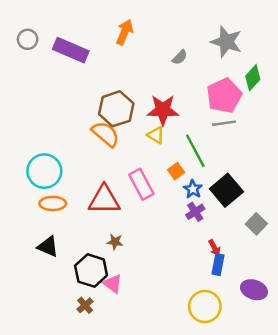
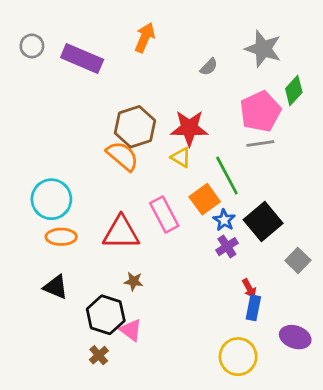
orange square: (176, 171) -> (205, 199), size x1.5

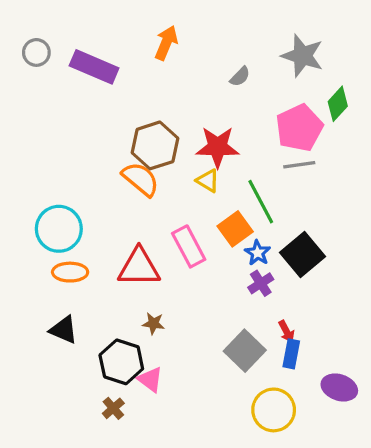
gray square: (298, 260) -> (245, 351), moved, size x1.4

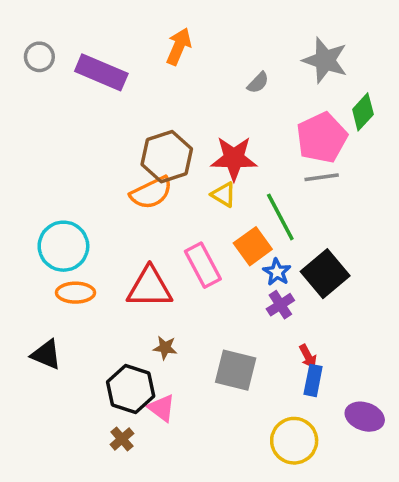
orange semicircle: (141, 179) -> (151, 193), turned 114
black triangle: (64, 330) -> (46, 355), moved
gray square: (245, 351) -> (236, 370), moved, turned -30

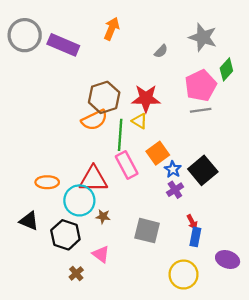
gray circle: (39, 57) -> (25, 35), size x1.8
green line: (280, 217) -> (120, 135), moved, turned 32
cyan circle: (63, 246) -> (79, 200), moved
black hexagon: (131, 389) -> (65, 235), moved

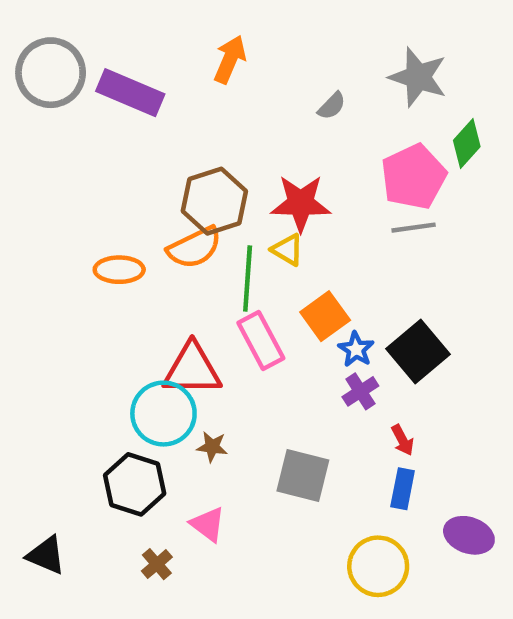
orange ellipse: (47, 182) -> (119, 270), moved
black triangle: (29, 221) -> (46, 555), moved
red arrow: (192, 222) -> (403, 440), moved

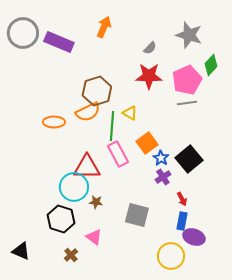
red star: (301, 203) -> (149, 76), moved
purple ellipse: (469, 535) -> (194, 237), moved

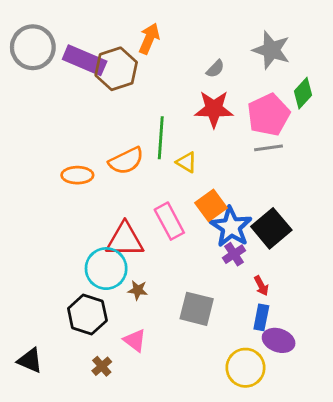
brown hexagon: (97, 91) -> (116, 69), moved
green line: (112, 126) -> (161, 138), moved
blue star: (161, 158) -> (231, 227), size x1.8

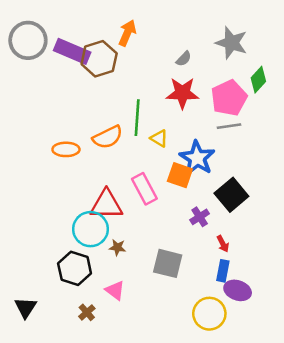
orange square: (211, 205) -> (180, 175), turned -35
blue star: (231, 227) -> (197, 158), moved
black triangle: (30, 361) -> (26, 308), turned 40

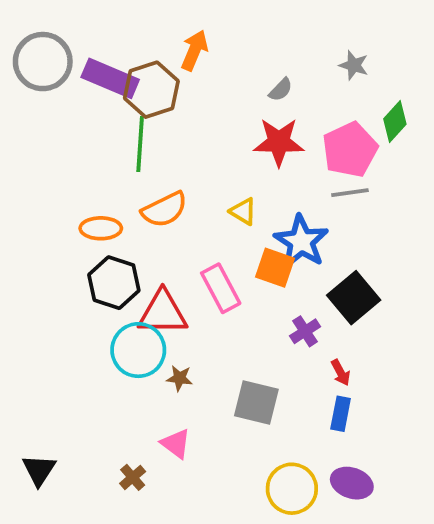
gray star: (231, 43) -> (354, 65), size x0.6
green line: (137, 118) -> (140, 144), moved
black hexagon: (75, 268) -> (114, 283), moved
purple ellipse: (238, 290) -> (352, 483), moved
yellow circle: (209, 314) -> (292, 489), moved

